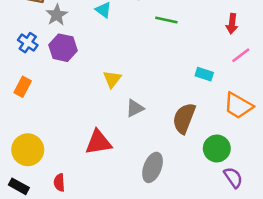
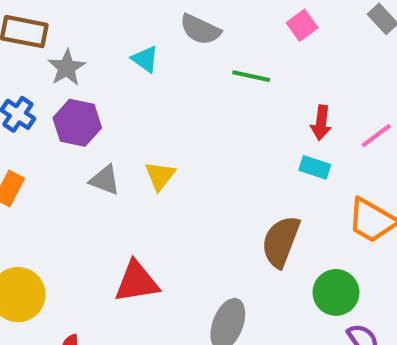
red arrow: (232, 24) -> (321, 123), moved
gray triangle: (135, 108) -> (105, 180), moved, turned 48

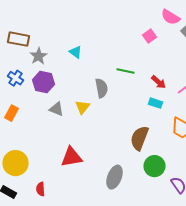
gray semicircle: (200, 29) -> (102, 88), moved, turned -126
green line: (251, 76) -> (126, 71), moved
red arrow: (321, 123) -> (158, 82), turned -56
green circle: (336, 292) -> (154, 166), moved

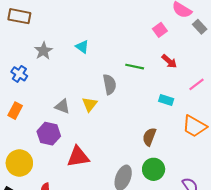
brown rectangle: (18, 39) -> (19, 16), moved
purple hexagon: (44, 82) -> (49, 134), moved
red arrow: (158, 82) -> (169, 61), moved
brown semicircle: (140, 138) -> (149, 137), size x0.7
green circle: (154, 166) -> (154, 169), moved

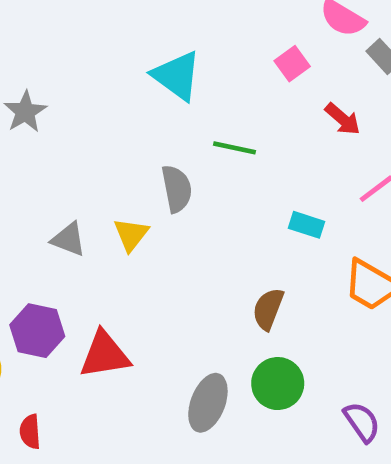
cyan triangle: (82, 47) -> (177, 76), moved, size x1.6
red arrow: (169, 61) -> (343, 119), moved
purple hexagon: (49, 134) -> (37, 331), moved

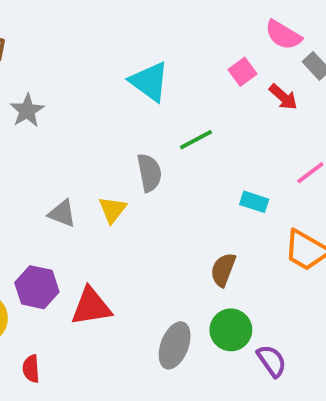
red arrow: (343, 119) -> (283, 97), moved
green line: (234, 148) -> (196, 140), turned -40
purple semicircle: (362, 422) -> (272, 361), moved

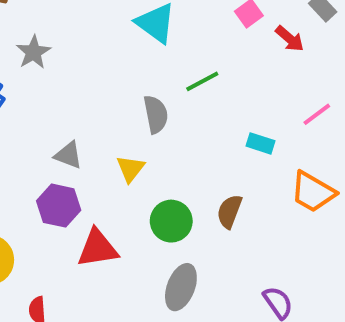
yellow triangle: (113, 210) -> (130, 169), moved
purple hexagon: (37, 287) -> (59, 206), moved
green circle: (231, 330) -> (171, 221), moved

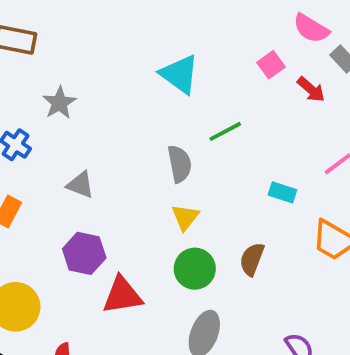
gray triangle: (68, 155) -> (80, 185), moved
yellow triangle: (130, 169) -> (185, 217), moved

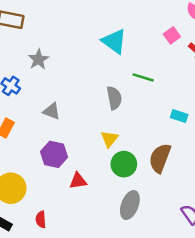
green line: (225, 131) -> (143, 77), turned 45
yellow triangle: (185, 217) -> (109, 139), moved
brown semicircle: (252, 259) -> (160, 158), size x1.4
red triangle: (122, 295) -> (78, 181), size x0.7

